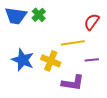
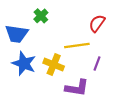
blue trapezoid: (16, 16) -> (17, 34), moved
purple line: (92, 60) -> (97, 63), turned -64

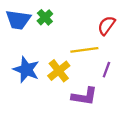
blue trapezoid: (17, 34) -> (18, 20), moved
yellow cross: (54, 65) -> (59, 71), turned 30

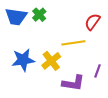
blue star: (26, 70) -> (23, 60), turned -30
purple line: (106, 70) -> (97, 71), moved

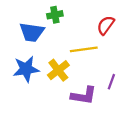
green cross: (39, 15) -> (55, 15), moved, turned 32
blue trapezoid: (16, 17) -> (32, 32), moved

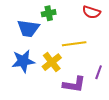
red semicircle: (106, 25) -> (91, 12), moved, turned -108

